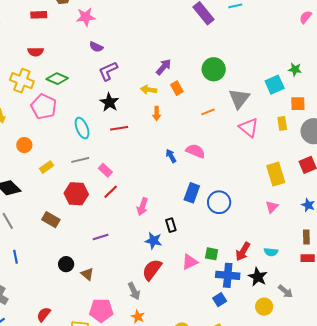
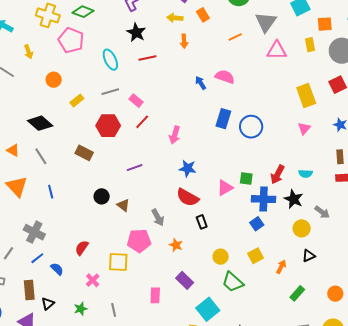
pink triangle: (249, 128) -> (277, 50), turned -35
black rectangle: (171, 225) -> (202, 222), moved
red semicircle: (152, 270) -> (188, 197), turned -95
gray arrow: (134, 291) -> (158, 217), moved

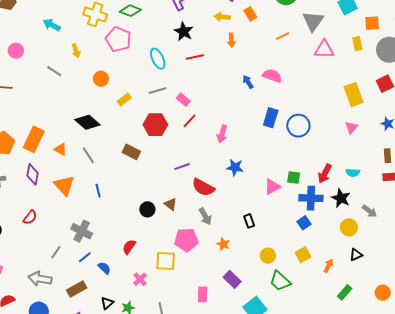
black circle: (102, 196) -> (147, 209), moved
red semicircle: (188, 197) -> (203, 187), moved
brown rectangle: (29, 290) -> (77, 289), turned 66
black triangle: (48, 304) -> (107, 303), moved

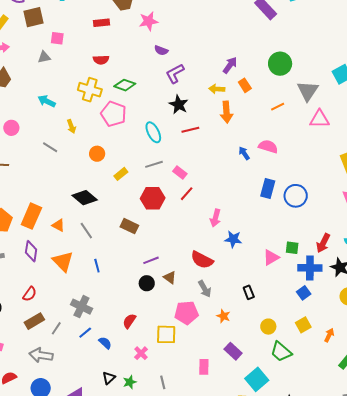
orange arrow: (231, 40) -> (227, 112), size x1.5
pink arrow: (222, 134) -> (215, 218), moved
purple line: (182, 167) -> (151, 260), moved
brown rectangle: (77, 289) -> (34, 321), moved

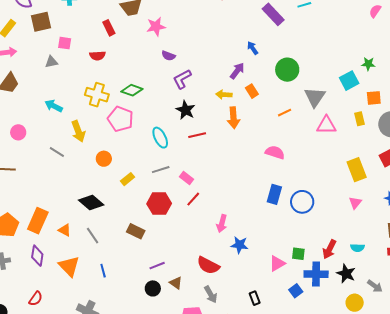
red rectangle: (101, 23) -> (109, 28), turned 70
red semicircle: (101, 60) -> (97, 56), moved
yellow arrow: (71, 126) -> (78, 131), size x1.5
blue arrow: (244, 153) -> (253, 48), moved
blue square: (304, 293) -> (296, 291), moved

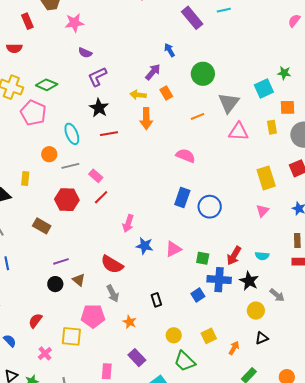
orange circle: (104, 159) -> (49, 154), moved
yellow rectangle: (127, 179) -> (25, 178), moved, turned -48
pink triangle: (277, 263) -> (173, 249), moved

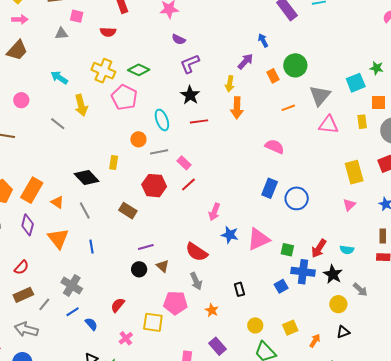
orange rectangle: (166, 93) -> (273, 76), moved
yellow arrow: (138, 95) -> (230, 84), turned -91
pink triangle: (173, 249) -> (258, 239), size x1.4

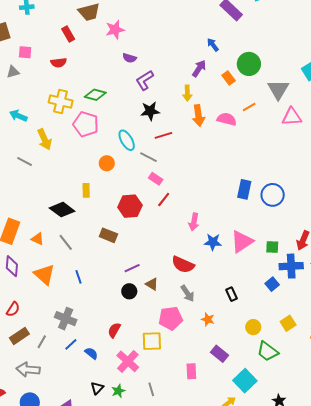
black star: (190, 95) -> (150, 111), turned -30
pink semicircle: (275, 147) -> (227, 119), moved
gray line: (159, 152) -> (149, 157), moved, turned 48
pink cross: (126, 338) -> (128, 361), size x1.6

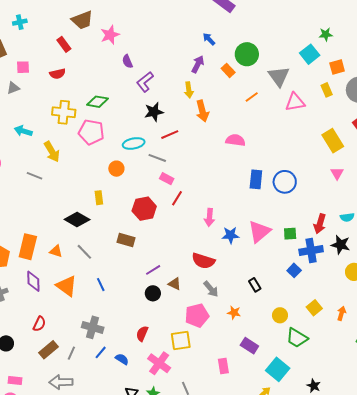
purple semicircle: (129, 58) -> (127, 61), turned 56
pink semicircle: (227, 119) -> (235, 140), moved
cyan ellipse: (127, 140) -> (134, 143), turned -65

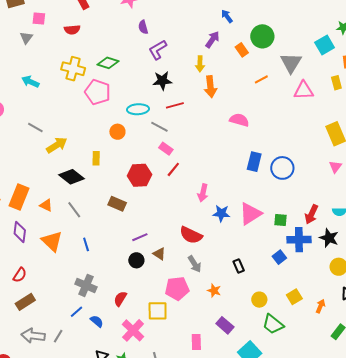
gray triangle: (13, 88) -> (26, 38), turned -40
yellow arrow: (52, 152) -> (57, 145), moved, turned -100
gray cross: (93, 327) -> (86, 285), moved
gray line: (71, 353) -> (58, 336), moved

